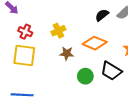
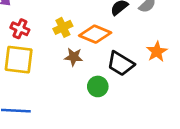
orange diamond: (95, 43) -> (95, 34), moved
black trapezoid: (111, 71) -> (121, 64), moved

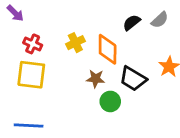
orange diamond: (95, 34) -> (108, 49), turned 68
brown star: (74, 57) -> (95, 79), moved

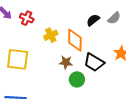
red cross: (33, 44) -> (27, 18), moved

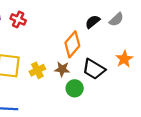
yellow cross: (51, 35) -> (37, 70), moved
orange diamond: (75, 40) -> (72, 44), turned 40

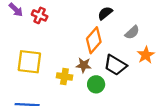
gray semicircle: (116, 19) -> (132, 32), moved
black semicircle: (93, 22) -> (105, 13), moved
yellow cross: (37, 70) -> (64, 76), moved, turned 35

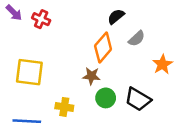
gray semicircle: (132, 32) -> (137, 39), moved
black trapezoid: (115, 65) -> (138, 99), moved
yellow cross: (64, 76) -> (64, 107), moved

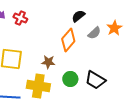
orange star: (162, 64) -> (114, 28), moved
brown star: (91, 76) -> (48, 62), moved
yellow cross: (64, 107) -> (38, 86), size x1.6

